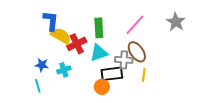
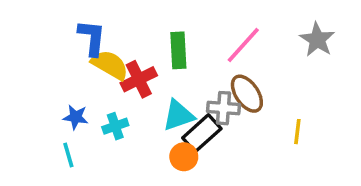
cyan triangle: (99, 53) -> (178, 115), moved
black rectangle: (112, 74) -> (202, 133), turned -35
yellow line: (144, 75) -> (297, 132), moved

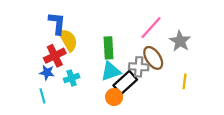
gray star: (317, 40) -> (180, 41), moved
green rectangle: (178, 50) -> (108, 48), moved
yellow semicircle: (110, 65) -> (68, 40), turned 30
red cross: (139, 79) -> (55, 56), moved

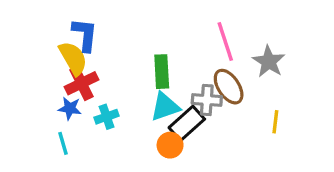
pink line: (151, 28) -> (225, 41), turned -60
yellow semicircle: (68, 40) -> (73, 58), moved

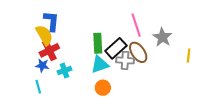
yellow line: (275, 122) -> (189, 55), moved
black rectangle: (187, 123) -> (116, 48), moved

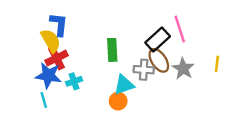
pink line: (136, 25) -> (180, 29), moved
gray star: (162, 37) -> (183, 69), moved
black rectangle: (116, 48) -> (158, 40), moved
cyan triangle: (100, 64) -> (124, 85), moved
blue star: (42, 65) -> (48, 76), size x1.6

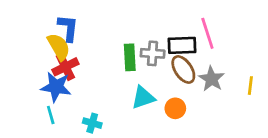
black rectangle: (158, 40) -> (182, 45), turned 40
yellow line: (217, 64) -> (250, 86), moved
gray cross: (144, 70) -> (153, 53), moved
cyan cross: (74, 81) -> (92, 123), moved, turned 35
orange circle: (118, 101) -> (175, 108), moved

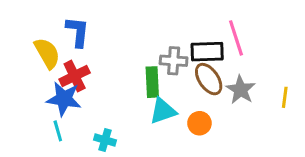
yellow semicircle: (59, 47) -> (47, 53), moved
green rectangle: (130, 57) -> (152, 82), moved

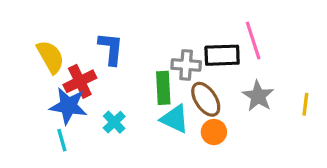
blue L-shape: (78, 32) -> (111, 49), moved
brown ellipse: (209, 79) -> (206, 99), moved
cyan triangle: (163, 111) -> (175, 119), turned 44
cyan cross: (105, 140) -> (114, 122), moved, turned 30

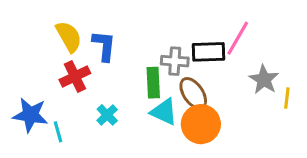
pink line: (253, 40) -> (238, 38), turned 48
yellow semicircle: (50, 57) -> (69, 37), moved
gray star: (258, 96) -> (264, 80), moved
blue star: (68, 106) -> (30, 115), moved
orange circle: (214, 132) -> (201, 124), size x1.6

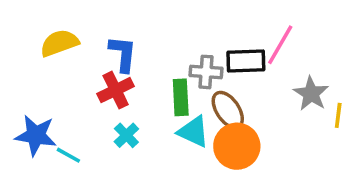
yellow semicircle: (69, 37) -> (59, 43), moved, turned -80
red cross: (75, 76) -> (116, 90), moved
cyan line: (58, 132) -> (68, 155), turned -45

